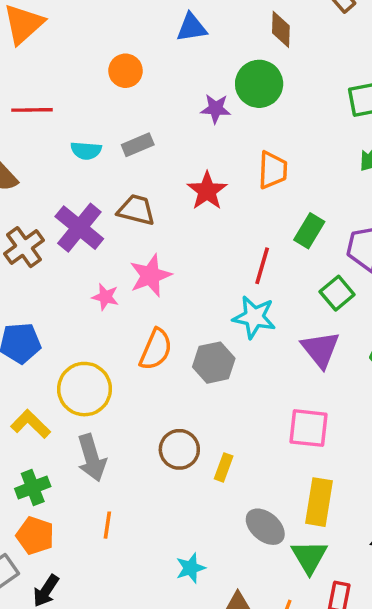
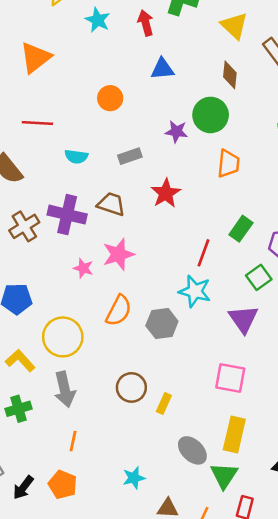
gray rectangle: (138, 145) -> (130, 156), moved
orange trapezoid: (273, 170) -> (228, 164), moved
purple cross: (79, 228) -> (67, 215), turned -30
orange pentagon: (35, 536) -> (63, 485), moved

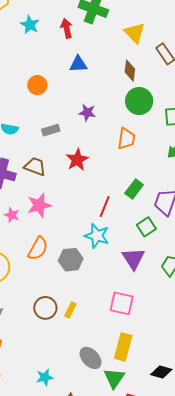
green circle: (211, 115) -> (139, 101), moved
yellow rectangle: (164, 403) -> (70, 310), moved

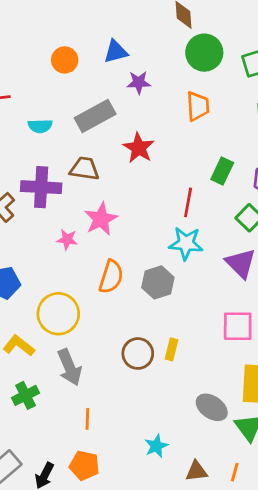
blue triangle: (78, 64) -> (116, 52), moved
gray rectangle: (51, 130) -> (95, 116), size x1.6

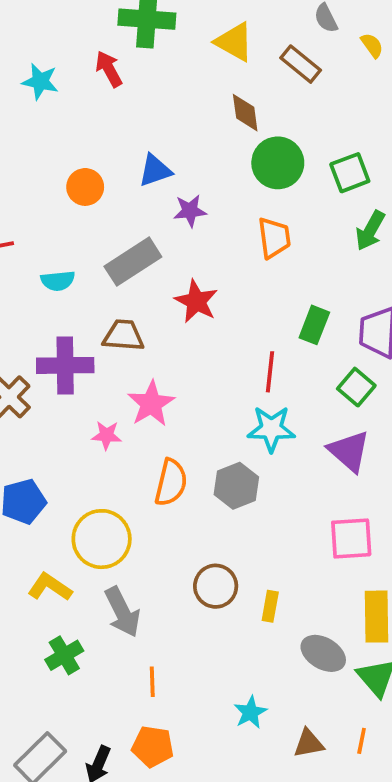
yellow rectangle: (172, 349) -> (270, 606), moved

